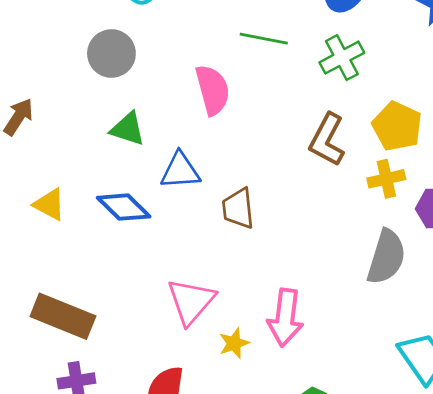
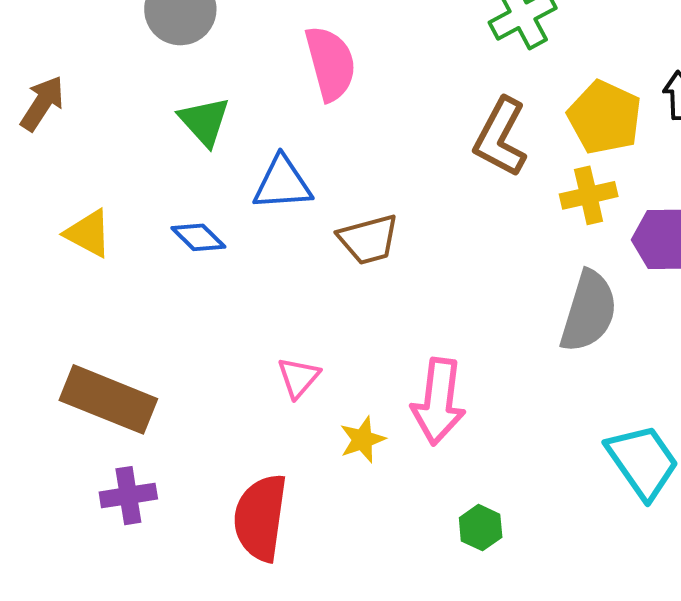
green triangle: (128, 129) -> (204, 121), turned 30
blue diamond: (124, 207) -> (198, 237), size x0.7
brown trapezoid: (238, 208) -> (368, 239), turned -99
pink triangle: (191, 301) -> (298, 377), size x0.6

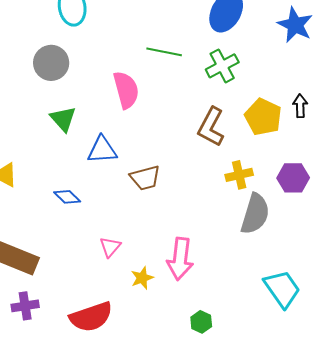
yellow cross: (589, 195) -> (239, 175), moved
blue diamond: (198, 237) -> (67, 197), moved
red semicircle: (260, 518) -> (91, 317), turned -117

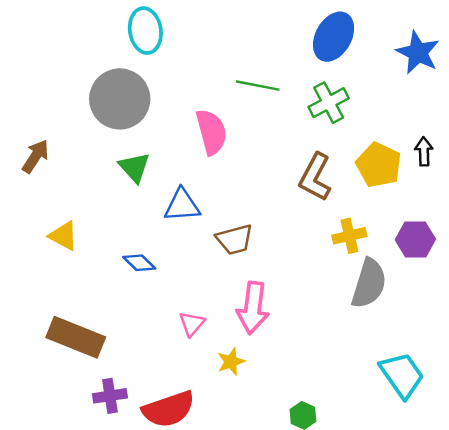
gray circle: (51, 63) -> (120, 99), size x1.4
pink arrow: (180, 259) -> (253, 308), moved
purple cross: (25, 306) -> (110, 396), moved

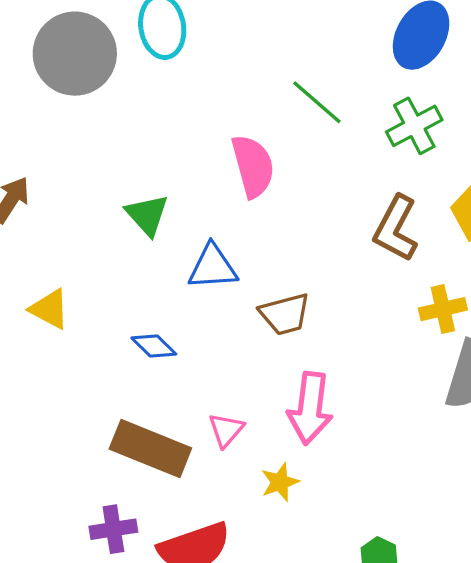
green line: (258, 86) -> (317, 102), turned 30
gray circle: (120, 99) -> (75, 54), moved
brown rectangle: (76, 337) -> (150, 449), moved

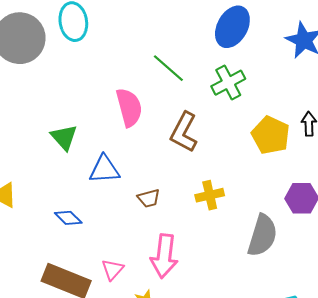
brown L-shape: (396, 228) -> (184, 132), moved
yellow cross: (443, 309) -> (210, 195), moved
brown trapezoid: (285, 314) -> (149, 198), size x0.7

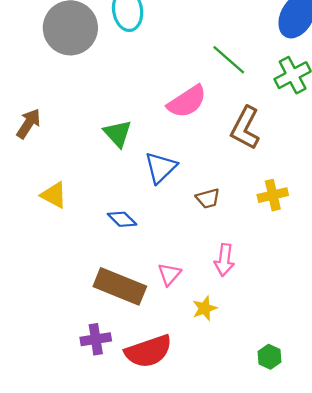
pink semicircle: (129, 107) -> (187, 102), turned 72
blue triangle: (104, 169) -> (161, 168), turned -40
pink arrow: (164, 256) -> (224, 260), size x0.7

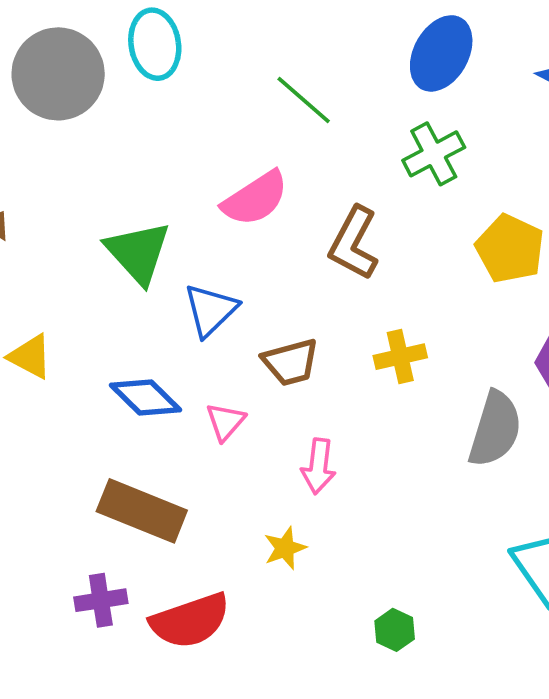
green line: (229, 60) -> (304, 100), moved
green triangle: (118, 133) -> (138, 252), size x1.4
brown trapezoid: (208, 198) -> (291, 362), size x1.4
blue diamond: (122, 219) -> (145, 397), size x1.4
pink triangle: (169, 274) -> (225, 422), moved

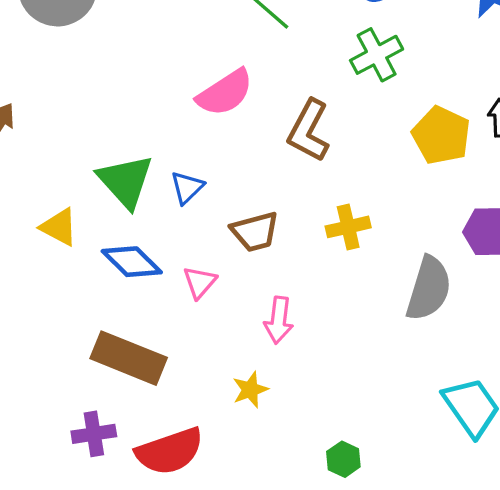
green triangle: (138, 252) -> (125, 181), moved
blue triangle: (211, 310) -> (187, 187), size x0.7
yellow triangle: (30, 357) -> (59, 227), moved

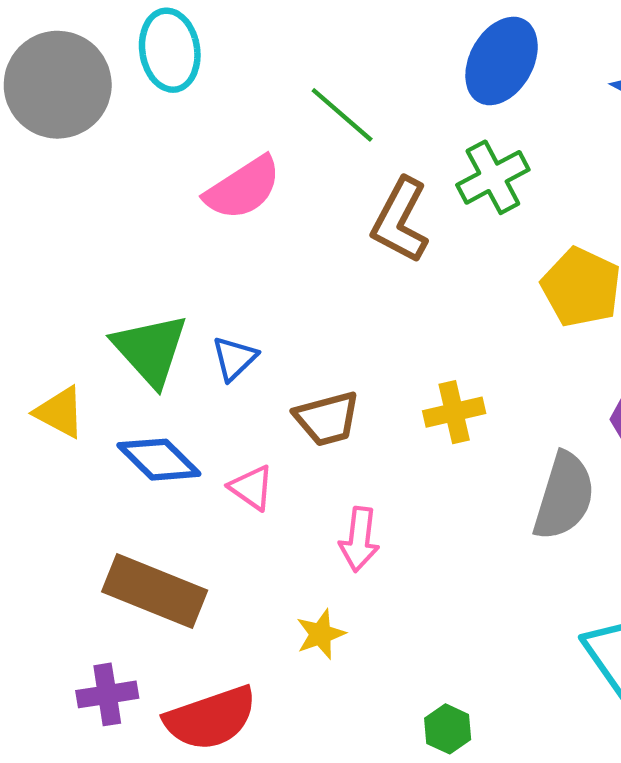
pink semicircle: (225, 93) -> (243, 188), moved
brown L-shape: (309, 131) -> (400, 220), moved
pink triangle: (200, 282) -> (252, 488), turned -36

